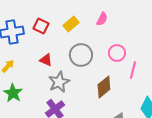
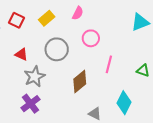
pink circle: (117, 53) -> (91, 38), moved

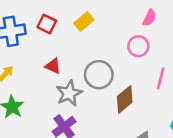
pink semicircle: (78, 13) -> (149, 18), moved
gray circle: (57, 49) -> (99, 75), moved

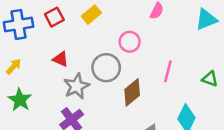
red square: (47, 24) -> (54, 17), turned 36
pink circle: (138, 46) -> (130, 42), moved

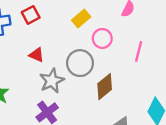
yellow rectangle: (91, 15) -> (81, 19), moved
pink line: (168, 71) -> (139, 51), moved

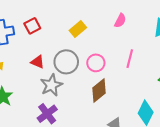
pink circle: (102, 38) -> (96, 63), moved
gray circle: (80, 63) -> (66, 62), moved

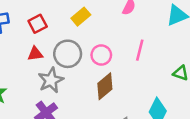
red square: (32, 26) -> (38, 24), moved
red triangle: (38, 62) -> (35, 54), turned -32

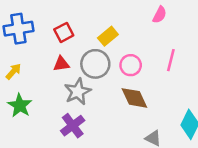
yellow rectangle: (81, 17) -> (108, 36), moved
brown diamond: (105, 86) -> (134, 98), turned -76

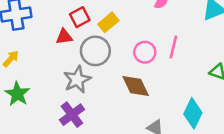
red square: (64, 32) -> (80, 17), moved
red triangle: (61, 64) -> (64, 37), moved
pink circle: (131, 65) -> (145, 52), moved

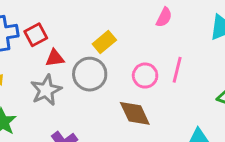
red square: (80, 17) -> (36, 35), moved
gray star: (77, 80) -> (46, 90), moved

